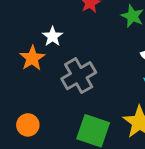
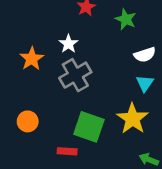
white star: (53, 36) -> (68, 44), moved

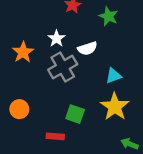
white semicircle: (145, 55) -> (87, 48), moved
cyan triangle: (145, 83) -> (113, 76), moved, turned 35
green square: (89, 127) -> (75, 114), size x0.7

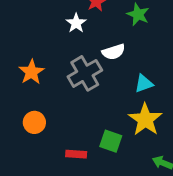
white star: (56, 39) -> (76, 23), moved
orange star: (23, 52) -> (32, 72), moved
green square: (75, 114) -> (111, 141), moved

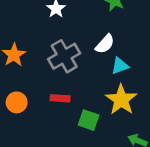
white semicircle: (114, 52) -> (105, 44), moved, turned -30
red rectangle: (76, 154) -> (60, 98), moved

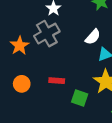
gray cross: (64, 56) -> (47, 34), moved

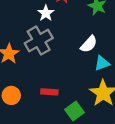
green square: (80, 98) -> (74, 111), turned 35

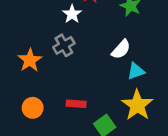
gray cross: (39, 41) -> (64, 45), size x0.7

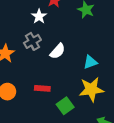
white semicircle: (121, 49) -> (58, 51), moved
yellow star: (137, 105) -> (91, 89), turned 30

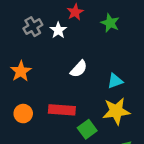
gray cross: (32, 41) -> (33, 27), moved
red rectangle: (42, 88) -> (62, 110), size x1.5

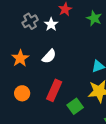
white semicircle: (79, 69) -> (49, 56), moved
red rectangle: (62, 110) -> (54, 90), turned -70

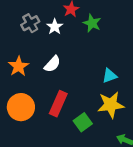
green star: (94, 18) -> (92, 23), moved
orange circle: (22, 93) -> (21, 107), size x1.5

